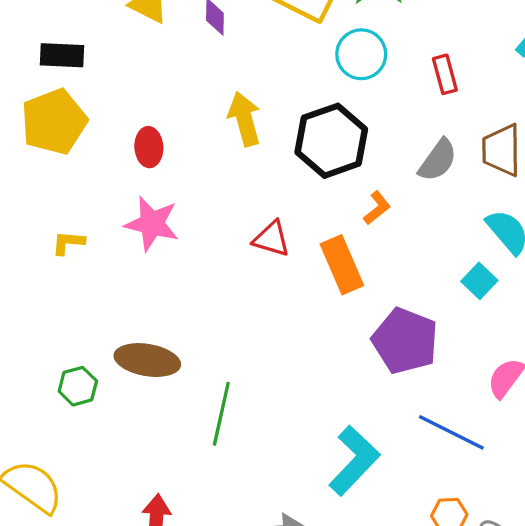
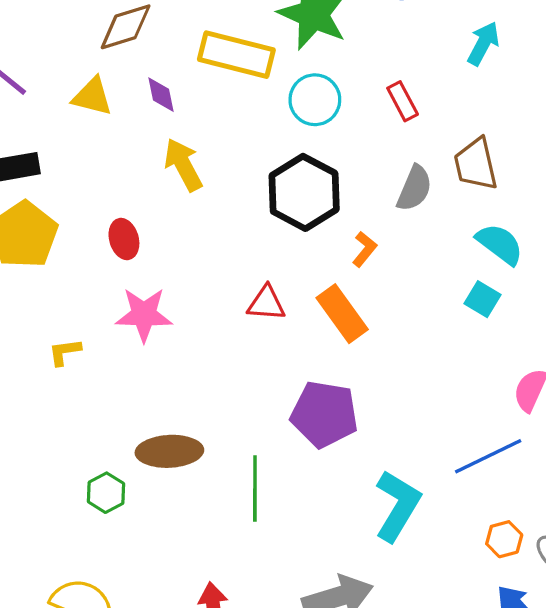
yellow arrow: (244, 119) -> (183, 165), moved
purple pentagon: (405, 341) -> (324, 414), moved
blue line: (451, 432) -> (488, 456), turned -40

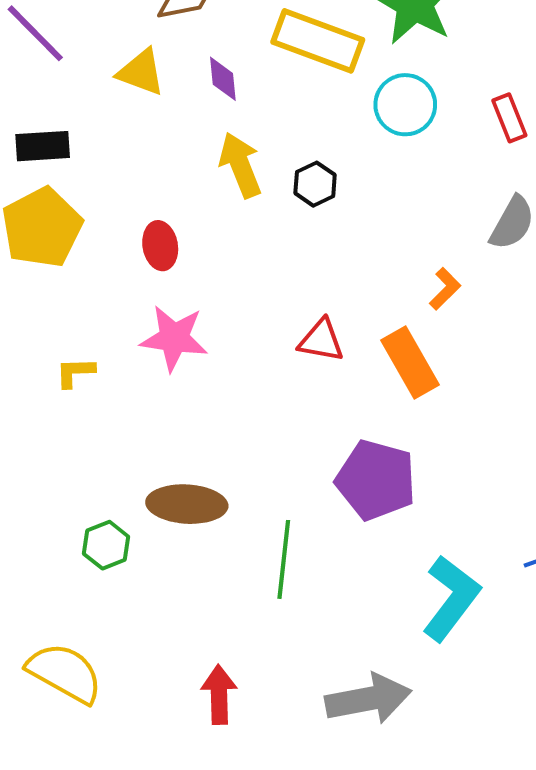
black hexagon: (304, 192) -> (315, 184), moved, size x0.5

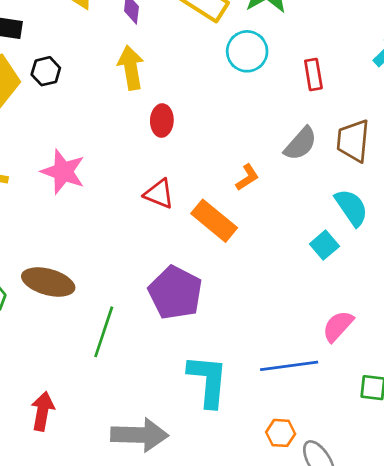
black hexagon: (315, 184) -> (46, 71), moved
red ellipse: (160, 246) -> (162, 121), moved
orange rectangle: (410, 363) -> (214, 221), turned -33
cyan L-shape: (451, 598) -> (208, 381), turned -44

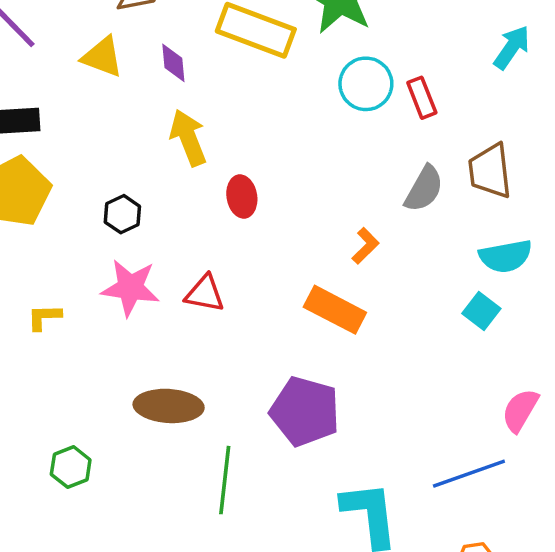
cyan circle: (247, 51) -> (366, 84), moved
black hexagon: (46, 71) -> (122, 214), moved
red triangle: (159, 194) -> (205, 294), moved
cyan semicircle: (351, 207) -> (506, 256), turned 126
brown ellipse: (48, 282) -> (169, 406), moved

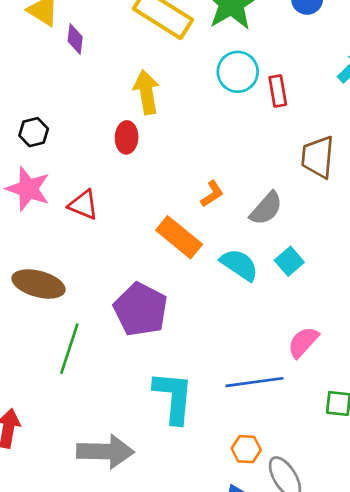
purple diamond: (173, 63) -> (75, 39), moved
yellow arrow: (188, 138) -> (146, 92), moved
gray semicircle: (424, 189) -> (266, 208), moved
cyan semicircle: (506, 256) -> (239, 265), moved, turned -147

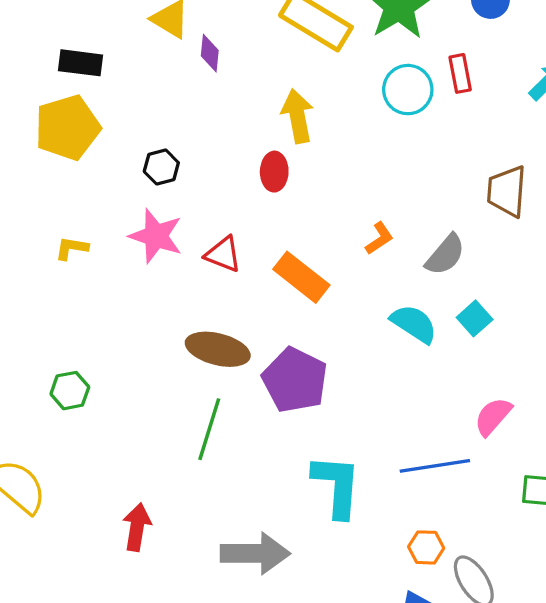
red rectangle: (278, 91) -> (460, 73), moved
orange rectangle: (179, 237) -> (301, 277), moved
brown ellipse: (39, 284) -> (218, 349), moved

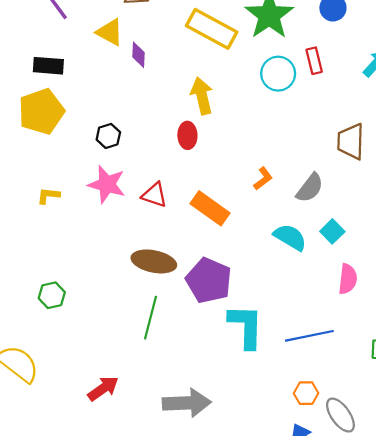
pink semicircle: (493, 416) -> (348, 279), moved, turned 148
cyan L-shape: (337, 486) -> (246, 326), moved
red arrow: (137, 527) -> (103, 388), turned 48

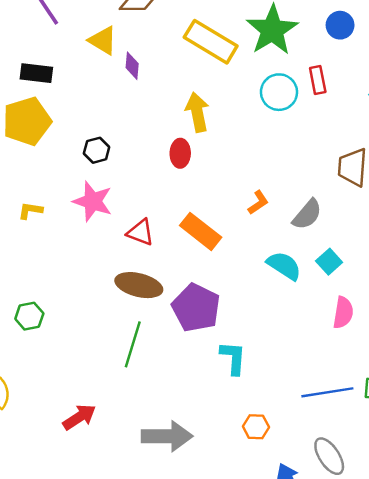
red triangle: (155, 195) -> (140, 232), moved
cyan L-shape: (246, 326) -> (233, 358), size x0.7
blue line: (309, 336) -> (327, 392), moved
orange hexagon: (306, 393) -> (256, 427), moved

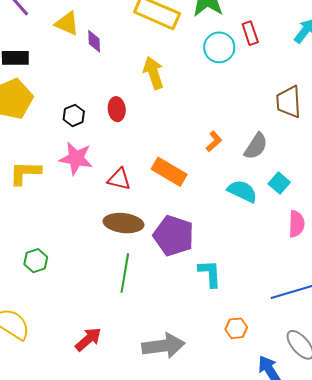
red ellipse: (180, 153) -> (117, 109), moved
yellow L-shape: (30, 211) -> (25, 173), size x1.6

